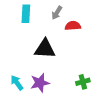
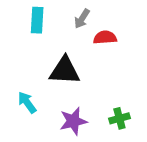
cyan arrow: (17, 83) -> (27, 102), moved
purple star: (40, 83) -> (73, 121), moved

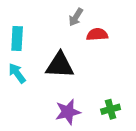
cyan rectangle: (37, 20) -> (17, 38), moved
cyan arrow: (27, 102) -> (17, 73), moved

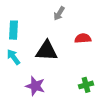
red semicircle: (97, 34) -> (83, 38), moved
purple star: (68, 112) -> (35, 86), moved, turned 30

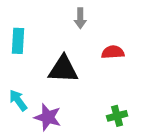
gray arrow: (59, 13) -> (80, 18), turned -32
cyan arrow: (13, 57) -> (18, 100), moved

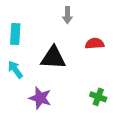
cyan arrow: (18, 100) -> (15, 70), moved
green cross: (117, 116) -> (98, 97), turned 35

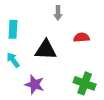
green cross: (98, 97) -> (85, 83), size x1.5

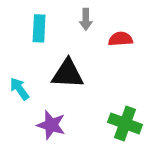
cyan rectangle: (13, 29) -> (39, 28), moved
red semicircle: (81, 38) -> (121, 39), moved

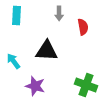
cyan rectangle: (39, 28) -> (17, 16), moved
red semicircle: (121, 39) -> (83, 27), turned 84

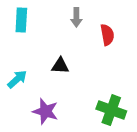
black triangle: (47, 51) -> (60, 66), size x0.6
cyan arrow: (13, 61) -> (17, 79), turned 84

